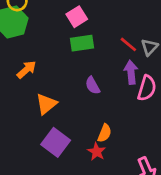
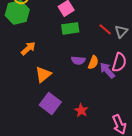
purple arrow: (131, 72) -> (107, 70), moved, turned -36
purple semicircle: (93, 85) -> (78, 60), turned -56
orange semicircle: (105, 133) -> (93, 62), moved

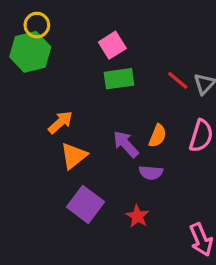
orange arrow: (28, 48) -> (60, 122), moved
purple semicircle: (78, 60) -> (151, 173), moved
purple arrow: (107, 70) -> (126, 144), moved

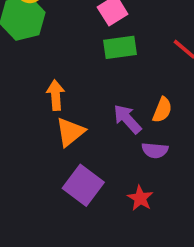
orange arrow: (60, 122) -> (56, 95), turned -52

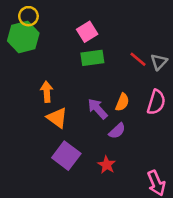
orange triangle: (70, 132) -> (57, 118), turned -45
purple semicircle: (155, 150) -> (117, 131), turned -48

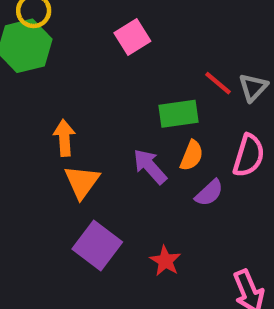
green rectangle: (92, 58) -> (178, 114), moved
orange triangle: (57, 118) -> (82, 182), turned 30
purple semicircle: (117, 131) -> (209, 193), moved

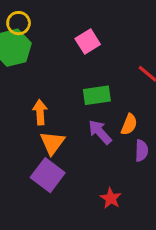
green rectangle: (178, 114) -> (97, 95), moved
purple semicircle: (209, 193) -> (141, 151), turned -45
purple square: (97, 245) -> (48, 175), moved

